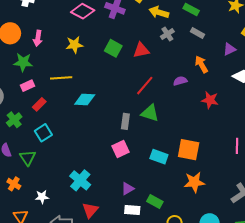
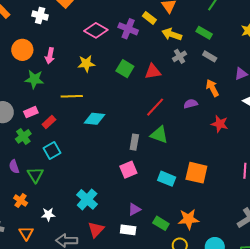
pink rectangle: (28, 86) -> (31, 112), moved
orange star: (194, 182) -> (189, 219), moved
white rectangle: (132, 210) -> (128, 230), moved

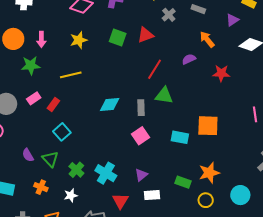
cyan diamond: (95, 119) -> (110, 104), moved
green cross: (23, 136) -> (76, 170), moved
purple triangle: (134, 209) -> (141, 175), moved

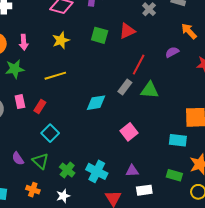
pink rectangle: (34, 98) -> (20, 102), turned -64
gray rectangle: (141, 108) -> (125, 87), moved, turned 42
cyan rectangle: (180, 137) -> (178, 140), moved
purple triangle: (141, 175) -> (132, 171), turned 40

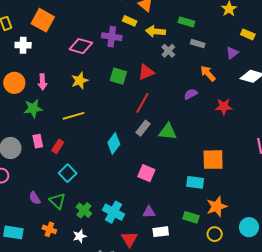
red line: (139, 65) -> (142, 103), moved
cyan diamond: (96, 103) -> (114, 143), turned -45
pink square: (129, 132) -> (146, 173), turned -30

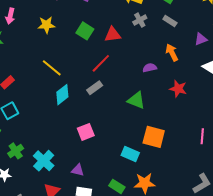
yellow line: (74, 116) -> (52, 68), moved, turned 40
green triangle: (168, 132) -> (136, 100), moved
pink square: (146, 173) -> (86, 132), turned 30

